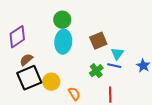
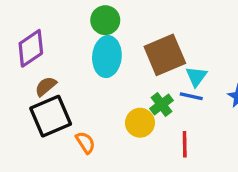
brown square: (98, 41) -> (165, 55), size x1.4
yellow circle: (51, 82) -> (140, 123), moved
orange semicircle: (74, 94) -> (85, 143), moved

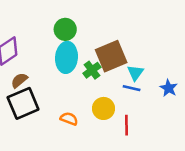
green cross: (161, 105) -> (92, 70), moved
yellow circle: (140, 123) -> (104, 108), moved
orange semicircle: (85, 143) -> (69, 119), moved, turned -36

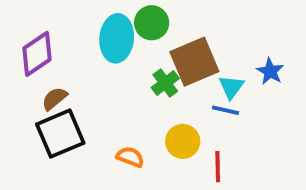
green circle: (65, 29) -> (152, 23), moved
cyan ellipse: (66, 57) -> (117, 38), moved
blue star: (169, 88) -> (270, 71), moved

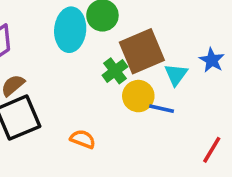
blue line: (225, 110) -> (162, 109), moved
yellow circle: (183, 141) -> (138, 96), moved
red line: (218, 167) -> (212, 150), moved, turned 32

